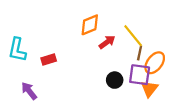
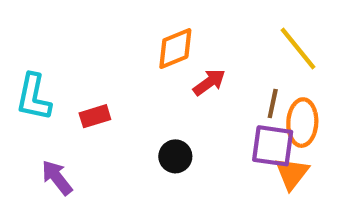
yellow line: (133, 36) -> (298, 48), moved
orange ellipse: (155, 63) -> (302, 123), turned -35
black circle: (115, 80) -> (175, 156), moved

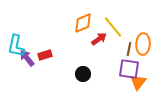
yellow line: (298, 48) -> (113, 27), moved
orange ellipse: (302, 123) -> (143, 44), moved
purple arrow: (57, 178) -> (27, 58), moved

